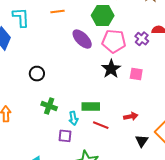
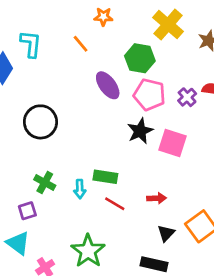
orange line: (57, 12) -> (81, 44), turned 48
black circle: (37, 74) -> (40, 122), size x1.6
pink square: (136, 74) -> (172, 143), size x1.5
green cross: (49, 106) -> (45, 182), moved
purple square: (65, 136) -> (27, 211), moved, turned -32

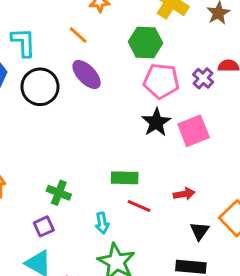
purple ellipse: (108, 85) -> (87, 74), moved
black circle: (40, 122) -> (40, 87), moved
pink square: (172, 143) -> (194, 131), turned -32
cyan arrow: (80, 189) -> (102, 223), moved

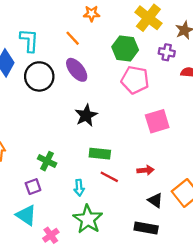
purple cross: (203, 78) -> (167, 52), moved, turned -35
black star: (156, 122) -> (86, 115), moved
black triangle: (200, 231) -> (155, 200), turned -35

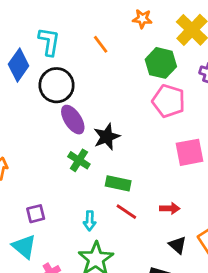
orange star: (92, 14) -> (142, 19), moved
purple ellipse: (77, 70) -> (73, 120), moved
green cross: (47, 161) -> (79, 160), moved

